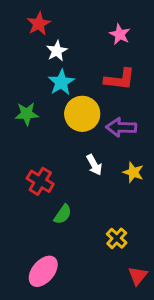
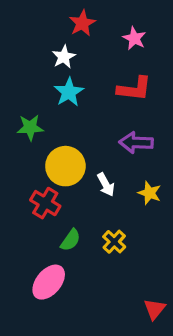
red star: (39, 24) -> (82, 23), moved
yellow circle: (82, 114) -> (65, 166), moved
yellow cross: (117, 238) -> (114, 242), moved
pink ellipse: (43, 271) -> (49, 282), moved

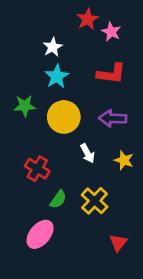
red star: (82, 23) -> (88, 19), moved
yellow circle: (65, 166) -> (64, 117), moved
yellow cross: (114, 242) -> (95, 201), size x1.4
red triangle: (155, 309) -> (118, 243), moved

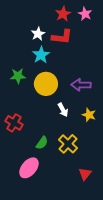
pink star: (111, 32) -> (85, 14), moved
red L-shape: (111, 74) -> (62, 37), moved
red cross: (37, 169) -> (14, 123), moved

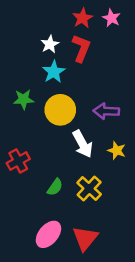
red L-shape: (62, 37) -> (81, 48), turned -75
white arrow: (63, 110) -> (83, 144), size x1.5
red cross: (14, 123) -> (18, 161), turned 30
pink ellipse: (29, 168) -> (48, 234), moved
red triangle: (85, 174) -> (85, 238), moved, size x1.5

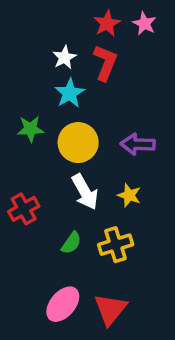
white arrow: (83, 144) -> (85, 192), moved
yellow star: (117, 150) -> (129, 195), moved
yellow cross: (89, 189) -> (116, 245), turned 30

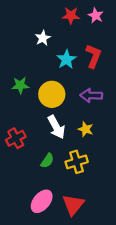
red star: (107, 23) -> (71, 16), turned 30
red L-shape: (105, 63) -> (93, 56), moved
cyan star: (70, 93) -> (66, 59), moved

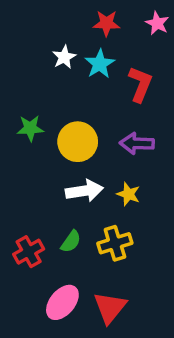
pink star: (96, 16) -> (157, 23), moved
cyan star: (66, 59) -> (100, 64), moved
white arrow: (56, 127) -> (84, 191), turned -70
red cross: (16, 138) -> (29, 252), moved

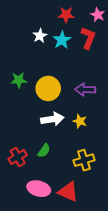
red L-shape: (140, 84) -> (88, 38), moved
yellow cross: (115, 243) -> (84, 160), moved
pink ellipse: (62, 302) -> (39, 189), turned 65
red triangle: (110, 307) -> (68, 192), turned -45

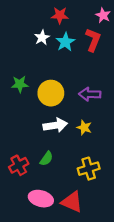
red star: (66, 15) -> (60, 15), moved

